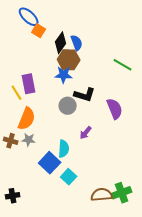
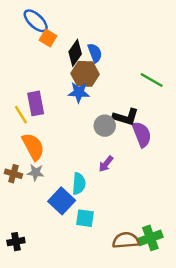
black L-shape: (85, 95) -> (126, 117), moved
gray circle: (68, 106) -> (105, 126), moved
orange semicircle: (27, 119) -> (33, 147), turned -50
cyan square: (69, 177) -> (85, 218), turned -35

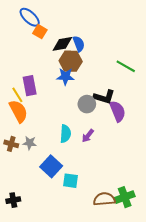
black diamond: (75, 53) -> (62, 44), turned 45
orange semicircle: (33, 147) -> (18, 111), moved
cyan semicircle: (79, 184) -> (65, 134), moved

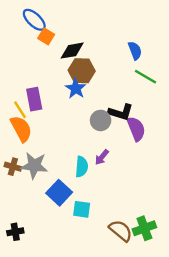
blue semicircle: (79, 44) -> (135, 51), moved
blue star: (65, 76) -> (76, 88), turned 30
cyan semicircle: (65, 134) -> (82, 167), moved
gray star: (30, 143) -> (34, 165), size x1.6
brown semicircle: (104, 199) -> (121, 231), turned 45

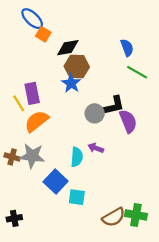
black L-shape: (121, 112) -> (114, 106), turned -30
orange semicircle: (21, 129) -> (37, 121), moved, turned -100
purple arrow: (102, 157) -> (96, 148), turned 72
green cross: (144, 228) -> (136, 215), turned 30
brown semicircle: (121, 231) -> (114, 217), turned 110

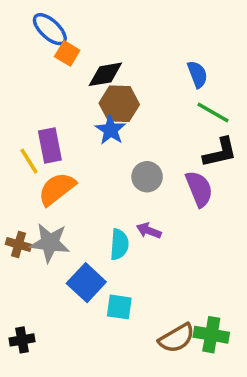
black L-shape: (114, 106) -> (220, 152), moved

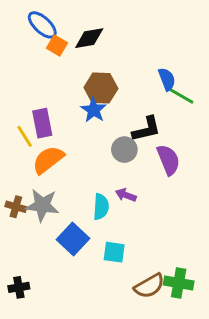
black diamond: (105, 74) -> (89, 38), moved
blue semicircle: (197, 74) -> (167, 79), moved
black L-shape: (220, 152) -> (146, 129), moved
cyan square: (119, 307) -> (114, 252), moved

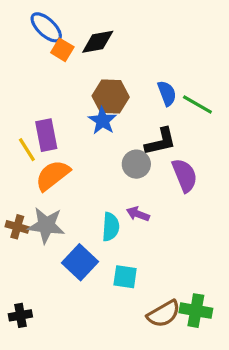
blue semicircle: (167, 79) -> (167, 93), moved

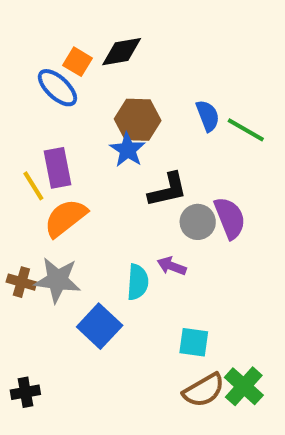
blue ellipse: (46, 27) -> (57, 88), moved
black L-shape: (160, 142) -> (168, 190), moved
gray circle: (136, 164) -> (198, 222), moved
cyan square: (125, 277) -> (194, 342), moved
green cross: (196, 311) -> (244, 386), turned 32

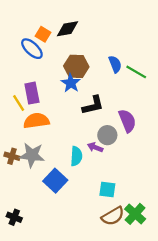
orange semicircle: (65, 218) -> (36, 121), turned 30
gray circle: (198, 222) -> (107, 135), moved
black cross: (25, 392) -> (14, 217), turned 32

